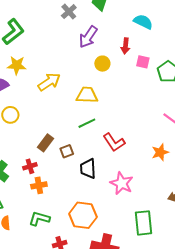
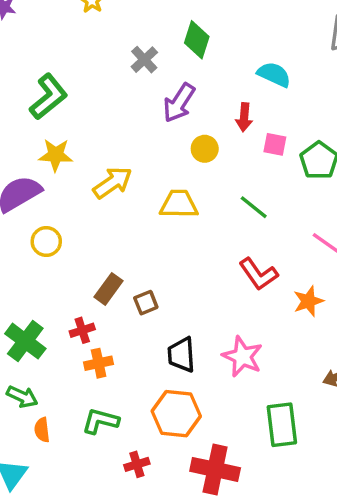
green line: (87, 123) -> (254, 207), moved, turned 66
red L-shape: (114, 142) -> (258, 274), moved
black trapezoid: (88, 169) -> (181, 355), moved

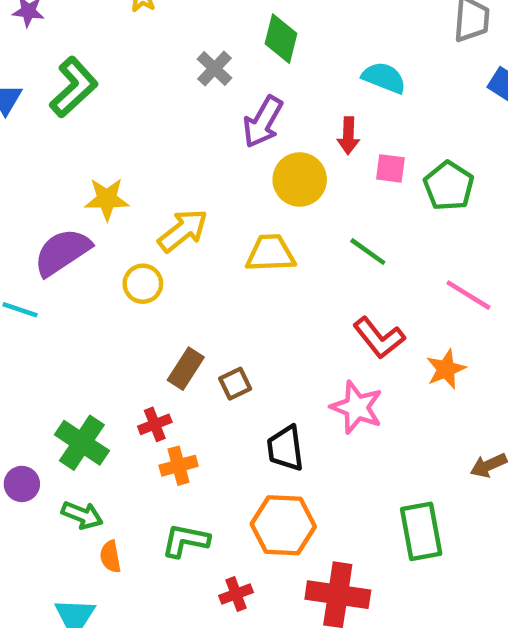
green L-shape: (48, 97) -> (74, 87), moved
yellow circle: (205, 149) -> (300, 179), size x1.5
yellow circle: (46, 242) -> (143, 284), moved
pink star: (242, 357) -> (357, 407), moved

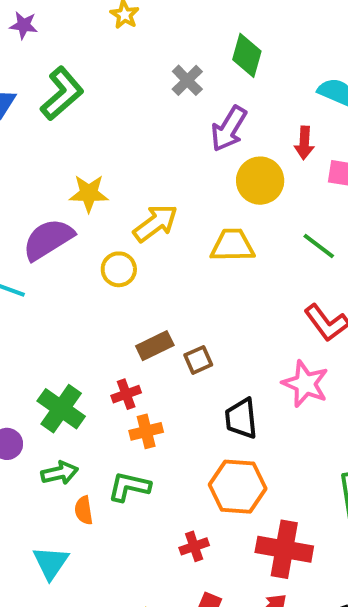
brown rectangle: (186, 369) -> (155, 346), turned 30
green arrow: (82, 515) -> (60, 473), turned -36
green L-shape: (185, 541) -> (129, 487), moved

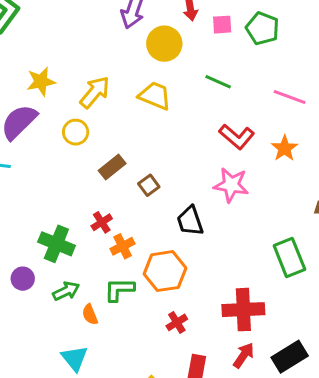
yellow trapezoid: (233, 245) -> (155, 96), turned 36
brown rectangle: (155, 346) -> (112, 167), moved
orange hexagon: (238, 487) -> (165, 271), moved

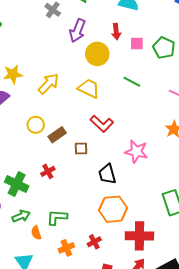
yellow circle: (76, 132) -> (36, 125), moved
red L-shape: (237, 137) -> (102, 124), moved
brown square: (149, 185) -> (81, 148), turned 32
orange cross: (123, 246) -> (66, 248), moved
orange hexagon: (165, 271) -> (113, 209), moved

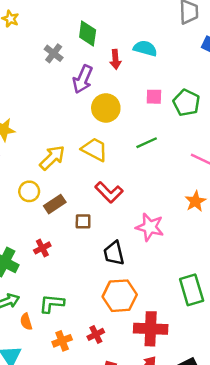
red arrow: (116, 31) -> (115, 59), moved
green line: (132, 82) -> (147, 143), turned -54
yellow arrow: (49, 84) -> (52, 158), moved

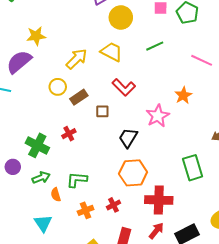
orange star: (195, 201) -> (183, 95), moved
pink star: (150, 227) -> (158, 116), turned 30
black trapezoid: (114, 253) -> (128, 138), turned 45

